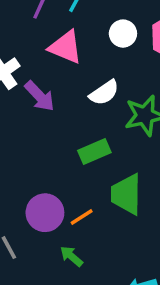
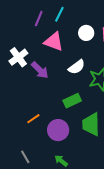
purple circle: (45, 213) -> (58, 130), moved
orange line: (82, 217) -> (33, 119), moved

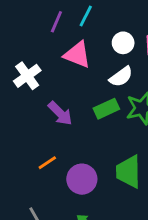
white semicircle: (77, 67) -> (121, 77), moved
purple arrow: (40, 70) -> (60, 113), moved
green rectangle: (72, 101) -> (106, 109), moved

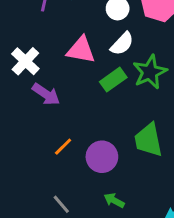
pink triangle: (77, 55) -> (81, 50), moved
purple arrow: (60, 113) -> (46, 94), moved

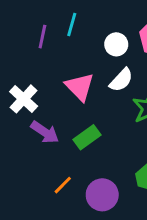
pink triangle: (81, 50) -> (80, 87), turned 36
green rectangle: (113, 80) -> (87, 137), moved

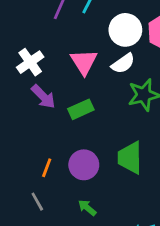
white circle: (116, 44) -> (125, 30), size x1.5
orange line: (63, 185) -> (47, 168), moved, turned -36

